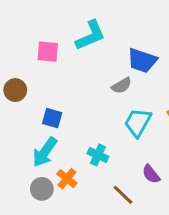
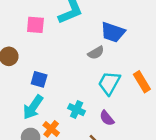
purple semicircle: (151, 174) -> (107, 118), moved

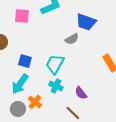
cyan trapezoid: (109, 83) -> (55, 64), moved

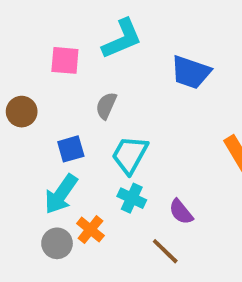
gray semicircle: (72, 39) -> (106, 106), moved, turned 144
blue square: (25, 61) -> (71, 149), turned -32

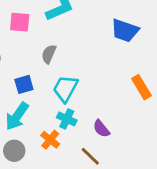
blue trapezoid: (191, 72) -> (125, 30), moved
orange cross: (90, 230) -> (50, 140), moved

